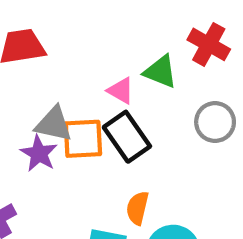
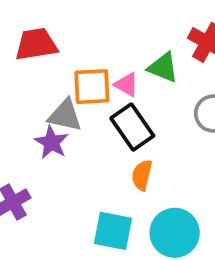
orange square: (83, 139) -> (92, 87), moved
orange semicircle: (137, 208) -> (142, 175), moved

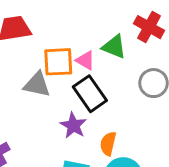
purple star: (51, 142) -> (73, 125), moved
orange semicircle: (142, 175) -> (108, 144), moved

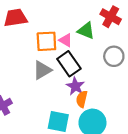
gray triangle: (37, 85) -> (42, 70), moved, turned -42
purple star: (73, 125) -> (75, 86), moved

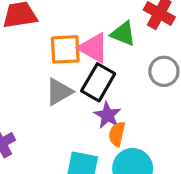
pink triangle: (66, 40) -> (93, 48), size x1.5
black rectangle: (69, 64) -> (98, 82), turned 65

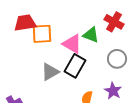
orange square: (65, 49) -> (42, 34), moved
purple star: (108, 115) -> (113, 91), moved

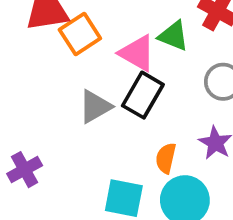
orange square: (42, 34) -> (80, 34), turned -30

